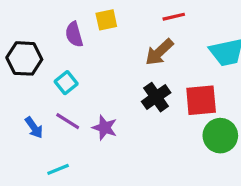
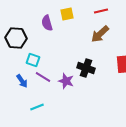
red line: (174, 17) -> (101, 11), moved
cyan square: (66, 83) -> (33, 60), moved, turned -32
black cross: (156, 97) -> (86, 68), moved, turned -36

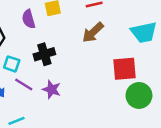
black cross: (86, 68) -> (44, 54), moved, turned -36

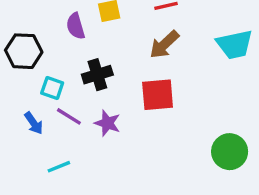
red square: (124, 69) -> (158, 95), moved
green circle: (139, 95) -> (230, 152), moved

